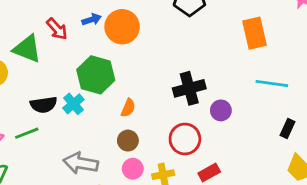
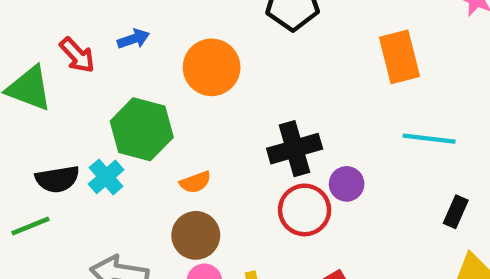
orange circle: (122, 27) -> (212, 67), moved
orange semicircle: (128, 108) -> (195, 182), turned 48
red circle: (185, 139) -> (305, 210), moved
brown circle: (128, 141) -> (196, 235), size x1.4

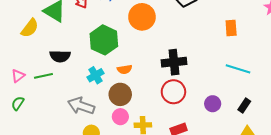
orange rectangle: (399, 57) -> (231, 28), size x0.7
cyan cross: (106, 177) -> (95, 75), moved
purple circle: (347, 184) -> (213, 104), moved

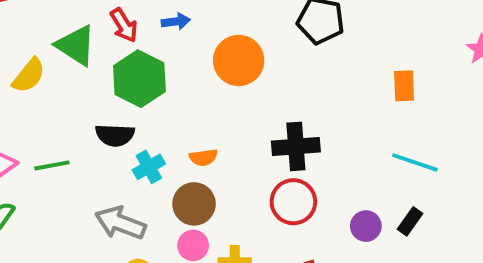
green hexagon: (104, 40) -> (139, 79), moved
black semicircle: (60, 56) -> (115, 135), moved
black rectangle: (244, 105) -> (410, 221), moved

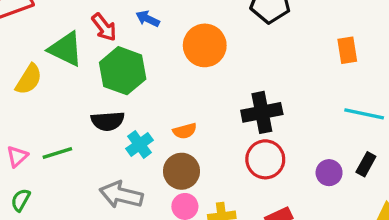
blue arrow: (176, 21) -> (148, 19), turned -140

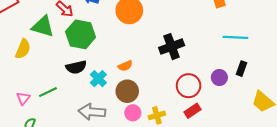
red circle: (265, 159) -> (189, 86), moved

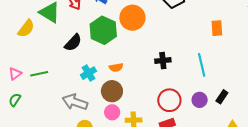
green hexagon: (81, 34) -> (103, 30), moved
cyan line: (235, 37) -> (202, 65), moved, turned 60
black cross: (172, 47) -> (163, 61), size x0.7
black semicircle: (76, 67) -> (73, 43), moved, turned -48

